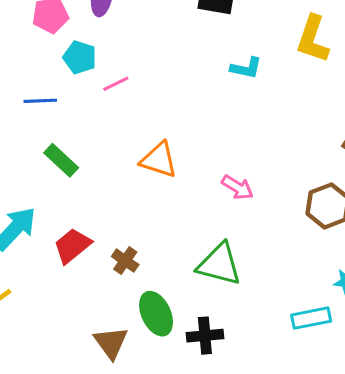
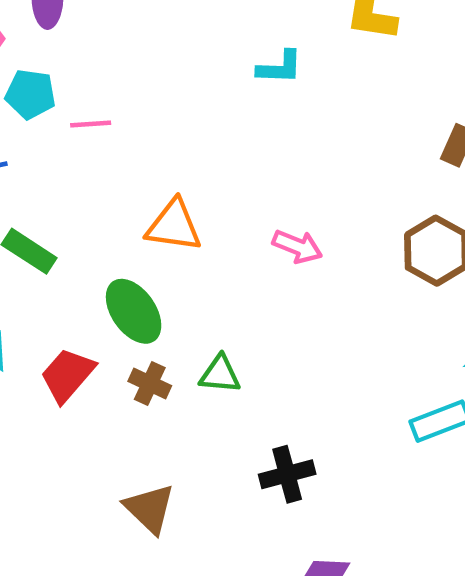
pink line: (116, 84) -> (91, 124), turned 32
green triangle: (219, 264) -> (220, 374), moved, size x0.6
green ellipse: (156, 314) -> (134, 311), moved

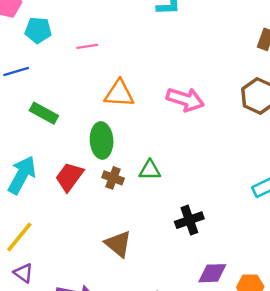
pink line: (91, 124) -> (87, 46), moved
pink arrow: (297, 246) -> (185, 99), size x1.4
green ellipse: (134, 311) -> (102, 140), turned 36

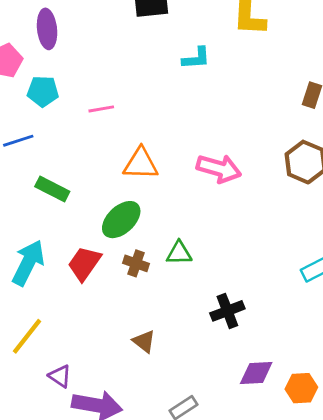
green ellipse: (102, 140) -> (121, 220), turned 52
brown triangle: (118, 244) -> (144, 341), size x0.7
purple triangle: (23, 273) -> (60, 376), moved

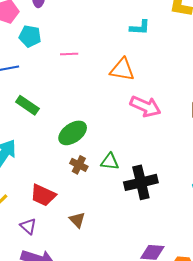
orange triangle: (141, 164) -> (122, 70), moved
red trapezoid: (84, 264) -> (43, 195), moved, turned -108
black cross: (227, 311) -> (141, 182), moved, size x1.4
purple triangle: (60, 376) -> (28, 226), moved

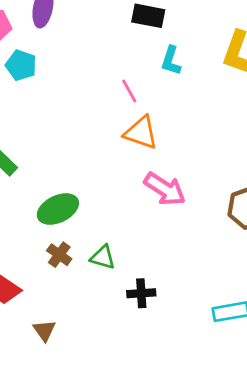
cyan L-shape: (140, 27) -> (171, 61), moved, turned 95
pink line: (69, 54) -> (129, 91), moved, turned 54
black cross: (141, 182) -> (141, 293), size x0.6

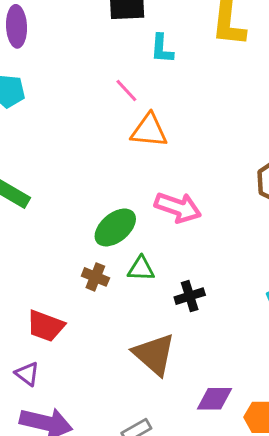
pink arrow: (165, 189) -> (178, 207), moved
green ellipse: (58, 209) -> (115, 227), moved
brown triangle: (44, 330) -> (154, 354), moved, size x1.8

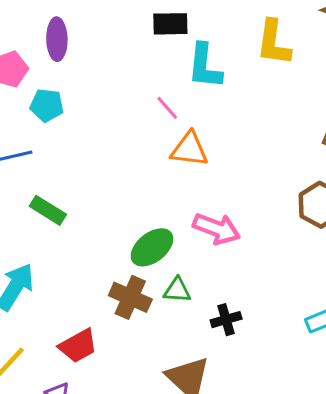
cyan L-shape: (162, 49) -> (205, 66), size x1.5
brown cross: (95, 277) -> (130, 297), size x1.5
red trapezoid: (46, 326) -> (78, 346), turned -51

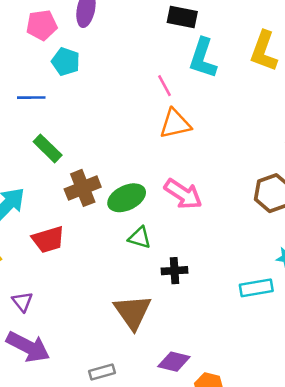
orange triangle: (189, 149) -> (175, 124), turned -32
brown cross: (130, 297) -> (83, 188), moved, turned 32
red trapezoid: (78, 346) -> (48, 240), moved

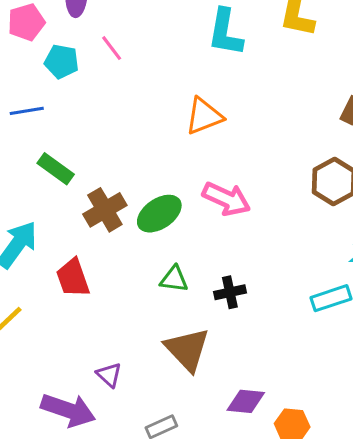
pink line: (164, 86) -> (112, 48), moved
green triangle: (140, 238) -> (174, 279), moved
red trapezoid: (48, 240) -> (73, 278), turned 96
purple triangle: (22, 302) -> (109, 375), moved

